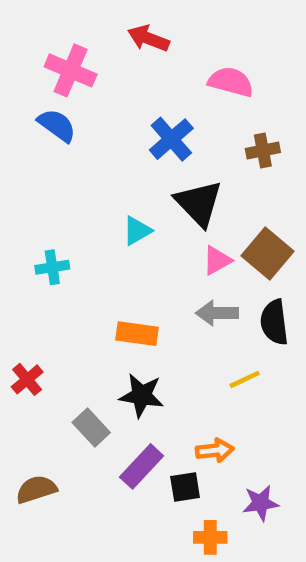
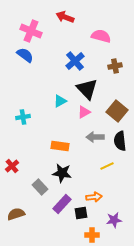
pink triangle: (217, 260) -> (84, 112), moved

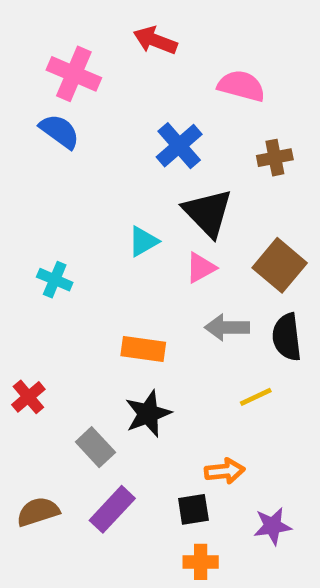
cyan cross: (23, 117) -> (55, 280), turned 32
black star: (62, 173) -> (148, 414), turned -30
purple rectangle: (62, 204) -> (112, 509), moved
orange cross: (92, 235) -> (201, 562), moved

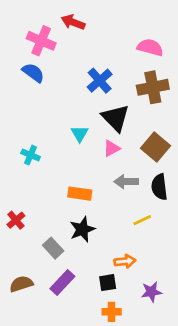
red arrow: (155, 40) -> (73, 22), moved
pink semicircle: (241, 86) -> (150, 47), moved
brown cross: (275, 158) -> (153, 87), size x1.6
cyan triangle: (143, 241) -> (80, 134), turned -30

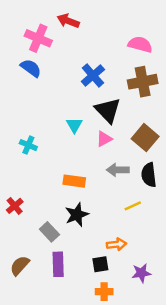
purple rectangle: (62, 283) -> (58, 264), turned -45
brown semicircle: (21, 284) -> (20, 266), turned -30

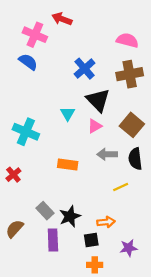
cyan cross: (28, 145) -> (26, 132), size x1.6
red cross: (15, 206) -> (13, 175), moved
black star: (77, 215) -> (70, 216), moved
brown semicircle: (20, 266) -> (15, 229), moved

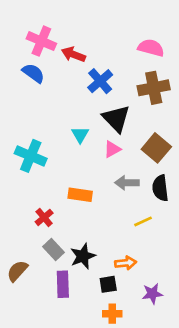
red arrow: (62, 19) -> (73, 54), moved
red cross: (13, 175) -> (44, 217), moved

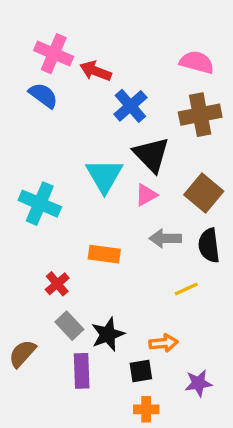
cyan triangle: (80, 135) -> (104, 176), size x1.6

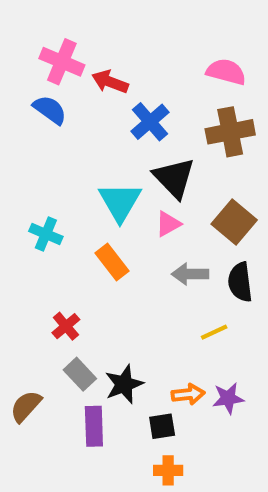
cyan cross: (40, 204) -> (46, 234), size x0.7
orange rectangle: (104, 254) -> (112, 262), moved, turned 44
purple star: (198, 383) -> (228, 398), moved

